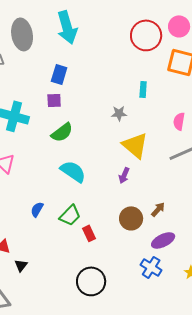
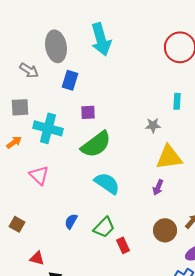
blue rectangle: (59, 74) -> (70, 80), moved
green semicircle: (62, 132) -> (96, 144), size x1.4
yellow triangle: (135, 145) -> (169, 157), turned -48

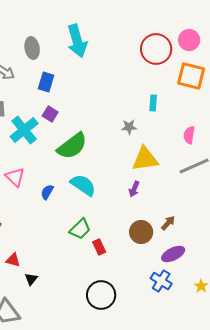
gray ellipse: (56, 46) -> (32, 48), size x0.7
purple square: (88, 112) -> (50, 114), moved, turned 35
cyan cross: (48, 128) -> (24, 130), turned 36
blue semicircle: (71, 221) -> (47, 192), moved

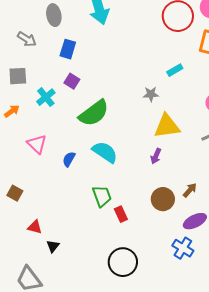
cyan rectangle: (153, 103) -> (175, 70), turned 56
cyan cross: (24, 130) -> (46, 97), size x0.7
green trapezoid: (80, 229) -> (102, 196), turned -65

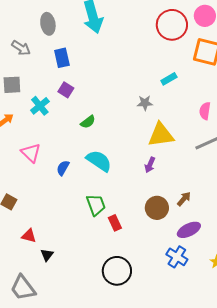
blue rectangle: (68, 49) -> (62, 58), turned -30
green semicircle: (94, 113) -> (88, 122), size x0.5

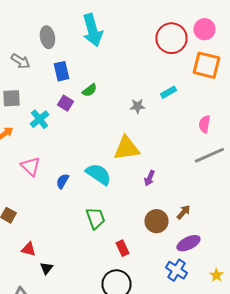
gray star: (145, 103) -> (138, 106), moved
green semicircle: (88, 122) -> (90, 90), moved
yellow triangle: (161, 135) -> (126, 148), moved
red rectangle: (115, 223) -> (122, 248), moved

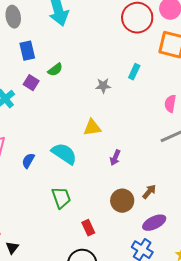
cyan rectangle: (168, 92) -> (134, 72), turned -35
yellow triangle: (126, 148) -> (92, 128), size x0.7

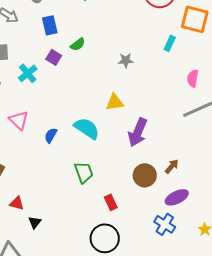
cyan rectangle: (134, 72) -> (170, 43), moved
purple arrow: (115, 158) -> (138, 132), size x1.8

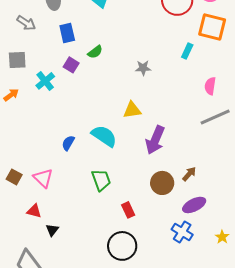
pink triangle: (19, 120) -> (43, 178), moved

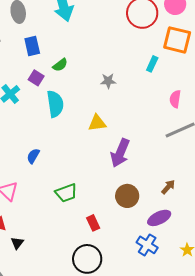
cyan semicircle: (104, 136) -> (55, 104), moved, turned 48
brown arrow: (189, 174) -> (168, 187), moved
green trapezoid: (101, 180) -> (66, 193), turned 90

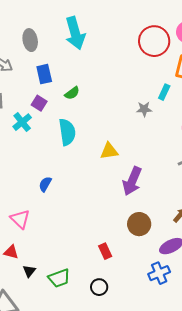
purple square: (36, 78) -> (39, 103), moved
gray star: (108, 81) -> (144, 109), moved
green trapezoid: (66, 193) -> (59, 278), moved
blue cross: (147, 245) -> (159, 273), turned 35
black circle: (87, 259) -> (99, 287), size x0.6

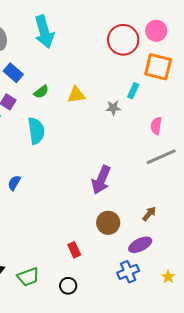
blue rectangle: (44, 74) -> (13, 73), turned -36
yellow triangle: (109, 151) -> (76, 95), moved

